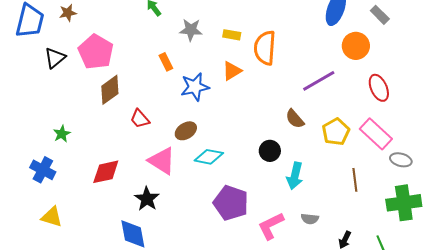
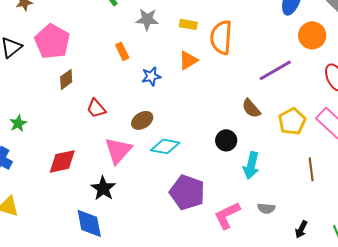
blue star: (195, 87) -> (151, 76), size x0.7
brown diamond: (110, 90) -> (66, 79), size x0.7
pink triangle: (162, 161) -> (118, 150), turned 40

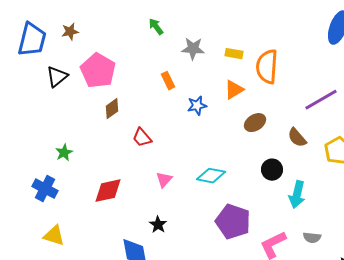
brown ellipse: (142, 120) -> (255, 123), moved
pink triangle: (118, 150) -> (164, 180), size x0.6
black star: (103, 188) -> (158, 225), moved, size x0.7

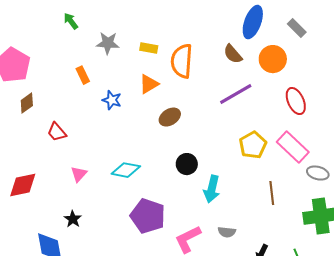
blue star: (197, 106) -> (112, 100), turned 30
brown semicircle: (297, 138) -> (233, 54), moved

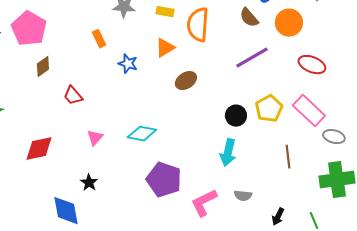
red ellipse: (296, 101) -> (312, 65), turned -44
black circle: (187, 164) -> (236, 116), moved

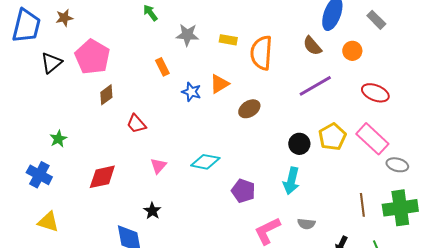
orange circle: (289, 23) -> (352, 51), size x0.7
orange triangle: (165, 48) -> (219, 84), moved
brown line: (288, 157) -> (362, 205), moved
purple pentagon: (164, 180) -> (243, 191), moved, size x0.7

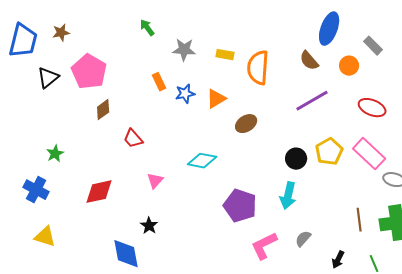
gray rectangle: (376, 20) -> (373, 46), moved
blue star: (191, 92) -> (185, 94), moved, turned -30
cyan diamond: (205, 162) -> (202, 161), moved
purple pentagon: (243, 191) -> (240, 206), size x1.4
gray semicircle: (306, 224) -> (303, 239), turned 126

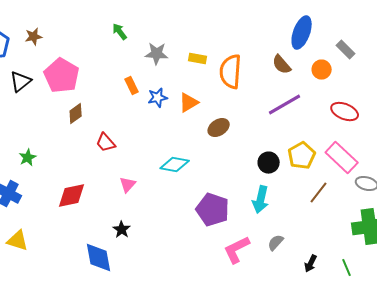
brown line: (359, 220) -> (319, 193), moved, turned 45

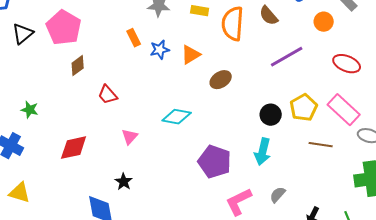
brown semicircle: (282, 65) -> (269, 16), moved
green star: (28, 158) -> (30, 110), turned -30
brown line: (319, 193) -> (321, 145), turned 60

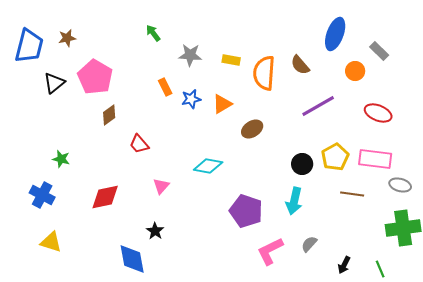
pink rectangle: (344, 110) -> (375, 159), turned -36

